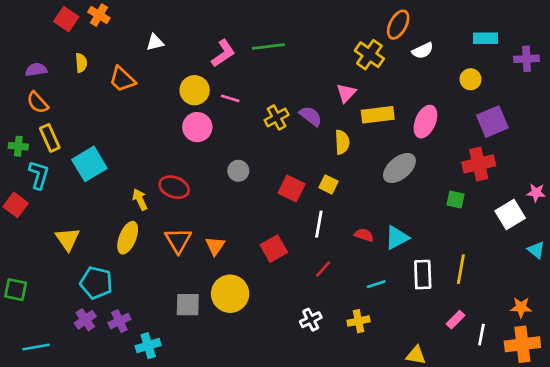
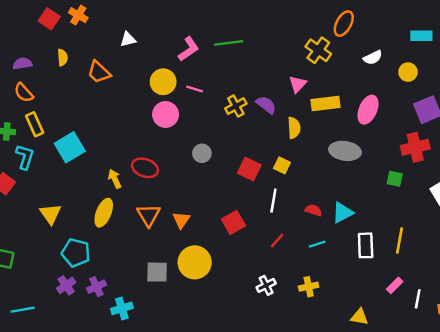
white semicircle: (423, 51) -> (373, 58), moved
gray ellipse: (399, 168) -> (345, 151), turned 48
cyan line: (376, 284) -> (317, 244), moved

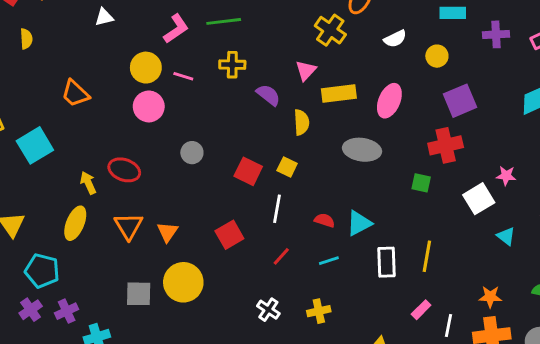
orange trapezoid: (99, 72) -> (75, 94), moved
yellow cross: (236, 106) -> (232, 65), moved, turned 30
white cross: (266, 285) -> (268, 310), turned -30

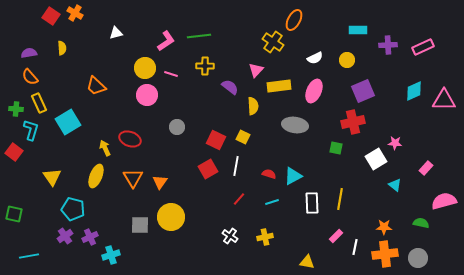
white semicircle: (395, 39) -> (315, 58), moved
red square: (229, 235) -> (208, 169), moved

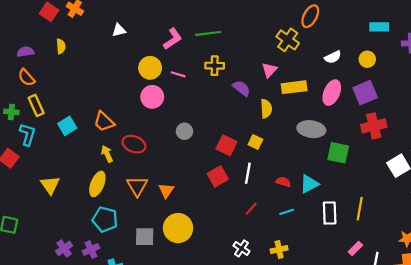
orange trapezoid: (96, 86) -> (104, 122), moved
purple square: (363, 91) -> (365, 93), moved
cyan square: (68, 122) -> (67, 126), size x0.7
green square: (336, 148) -> (338, 153), moved, size x1.5
cyan pentagon: (73, 209) -> (105, 219), moved

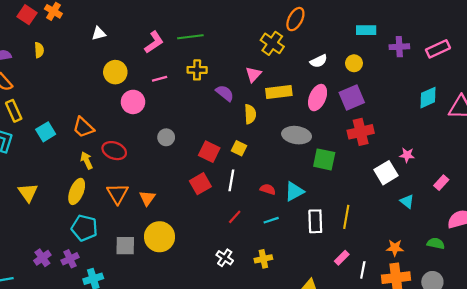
yellow circle: (150, 68) -> (115, 72), moved
pink line: (178, 74) -> (160, 79), turned -32

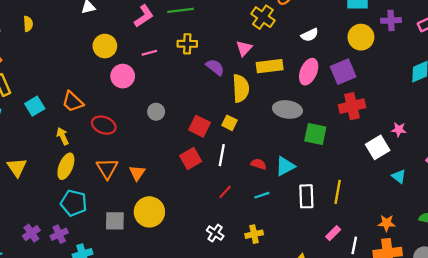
yellow circle: (354, 63) -> (361, 37), moved, size x1.5
yellow semicircle: (250, 114) -> (241, 88), size x1.4
yellow arrow: (87, 161) -> (63, 136), moved

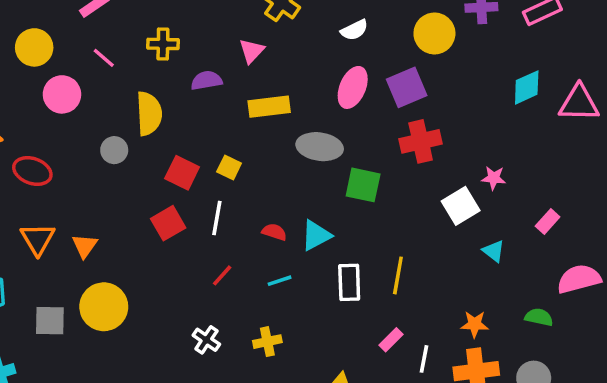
pink line: (149, 53) -> (104, 58), turned 56
yellow rectangle: (270, 66) -> (269, 107), moved
purple semicircle: (215, 67) -> (206, 80), turned -48
yellow semicircle: (241, 88) -> (149, 114), moved

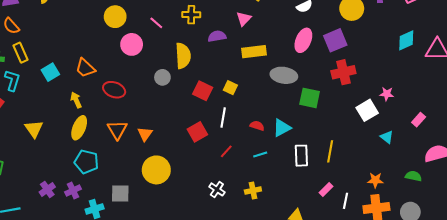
red square: (168, 223) -> (197, 132), moved
gray square: (50, 321) -> (120, 194), moved

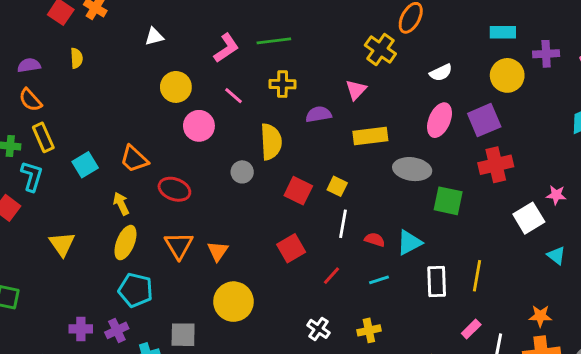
white line: (223, 117) -> (343, 224), moved
purple cross: (47, 189) -> (81, 329), turned 35

